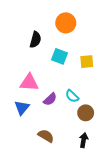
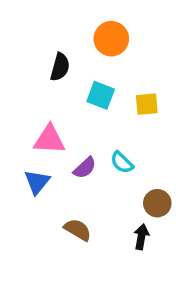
brown circle: (86, 113) -> (157, 203), moved

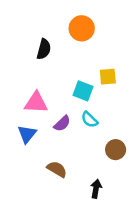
cyan square: (101, 95) -> (83, 91), moved
black arrow: (141, 237) -> (96, 189), moved

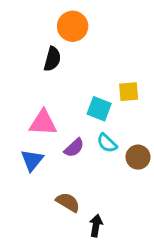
orange circle: (82, 28) -> (73, 26), moved
brown circle: (116, 150) -> (138, 157), moved
black arrow: (96, 189) -> (96, 226), moved

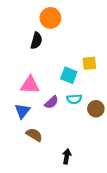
cyan semicircle: (107, 143) -> (74, 99), turned -48
brown semicircle: (68, 202) -> (34, 135), moved

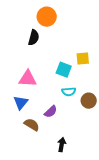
purple semicircle: (52, 102) -> (51, 112), moved

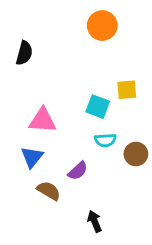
orange circle: (47, 17) -> (102, 26), moved
black semicircle: (34, 38) -> (24, 53), moved
black arrow: (62, 145) -> (95, 221), turned -32

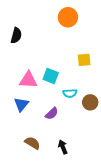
cyan square: (98, 107) -> (51, 76), moved
brown semicircle: (49, 191) -> (32, 143), moved

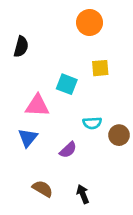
yellow square: (84, 60) -> (100, 68), moved
cyan square: (51, 76) -> (67, 84), moved

